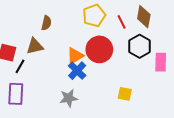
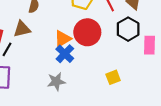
yellow square: (125, 94) -> (113, 77), turned -32

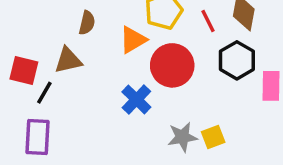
orange triangle: (63, 39) -> (133, 40), moved
gray star: (56, 82) -> (182, 137), moved

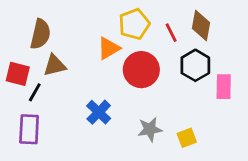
brown semicircle: (87, 23) -> (40, 34), moved, size x1.5
blue cross: (136, 99) -> (99, 112), moved
yellow square: (213, 137) -> (187, 138), moved

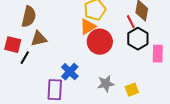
red line: (171, 33) -> (131, 22), moved
orange triangle: (109, 48) -> (88, 27), moved
purple rectangle: (29, 129) -> (55, 90), moved

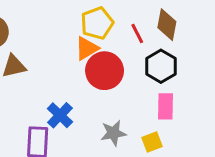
red line: (131, 22) -> (137, 34), moved
pink rectangle: (158, 54) -> (165, 106), moved

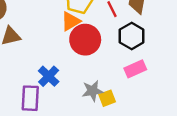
pink rectangle: (165, 106) -> (135, 69), turned 65
yellow square: (152, 142) -> (107, 98), moved

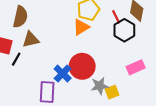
black hexagon: (132, 36) -> (124, 30), moved
red circle: (85, 40) -> (82, 66), moved

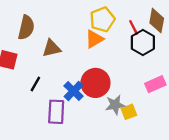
brown triangle: (31, 40) -> (52, 48), moved
black line: (16, 59) -> (35, 84), moved

